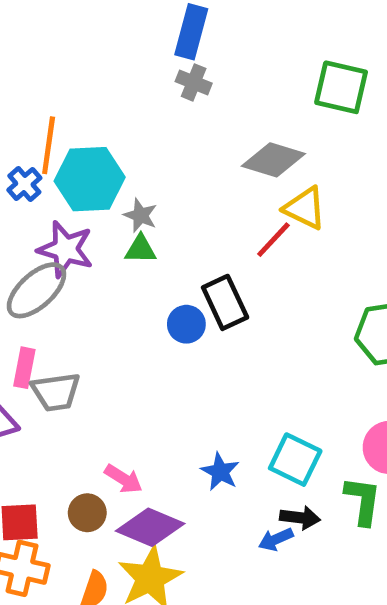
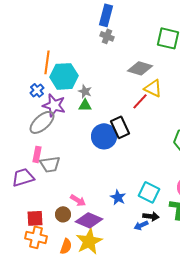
blue cross: (24, 184) -> (37, 90), moved
blue circle: (186, 324) -> (104, 136), size x1.6

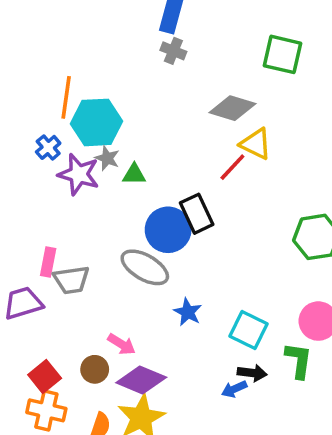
gray star: (85, 91) -> (107, 158), moved
gray ellipse: (42, 122) -> (145, 267), moved, turned 72
blue star: (118, 197) -> (188, 312), moved
red square: (35, 218) -> (45, 376), turned -36

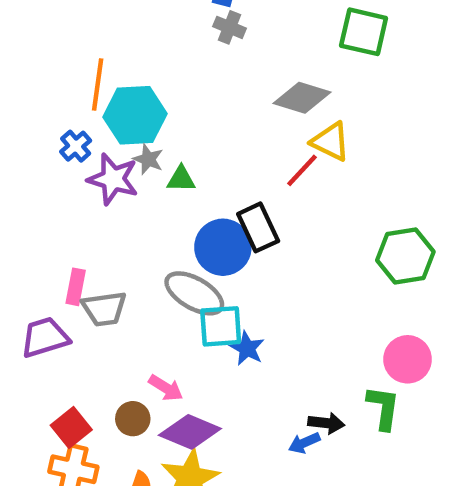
cyan square: (249, 330) -> (221, 326), moved, turned -30

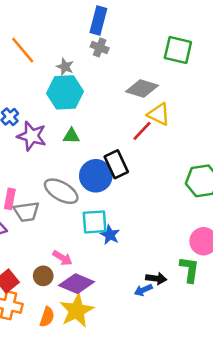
orange line: (98, 85) -> (23, 50), moved, turned -48
cyan hexagon: (135, 115) -> (65, 92), moved
gray star: (148, 159) -> (65, 67), moved
gray ellipse: (194, 293) -> (61, 191), moved

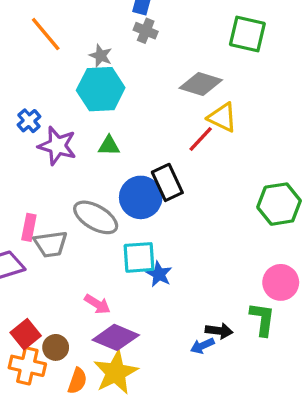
brown circle: (43, 276) -> (56, 347), moved

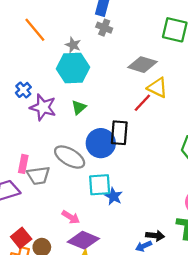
green triangle: (109, 146) -> (79, 107), turned -42
black rectangle: (167, 182) -> (119, 133), turned 30

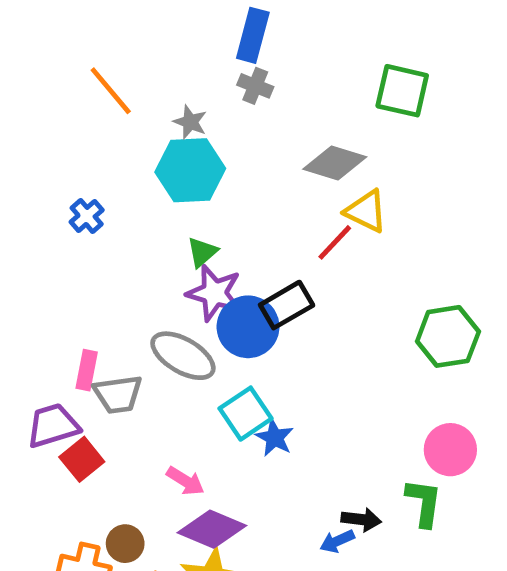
purple star: (43, 107) -> (214, 293), moved
black rectangle: (119, 133) -> (287, 305), turned 55
cyan square: (100, 185) -> (246, 414), turned -30
red square: (21, 238) -> (82, 459), moved

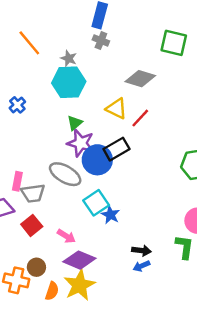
yellow triangle: (366, 211) -> (116, 109), moved
red square: (82, 459) -> (32, 225), moved
black arrow: (361, 520) -> (141, 251), moved

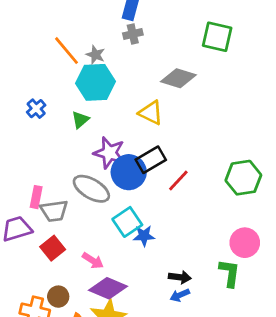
gray cross: (101, 40) -> (133, 34), turned -35
orange line: (29, 43) -> (67, 51), moved
red line: (140, 118) -> (178, 180), moved
green triangle: (75, 123) -> (80, 120), moved
blue star: (110, 215) -> (144, 236), turned -30

